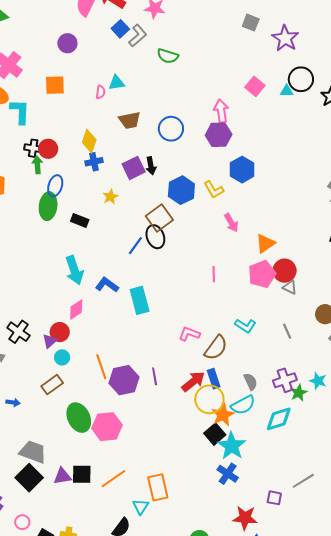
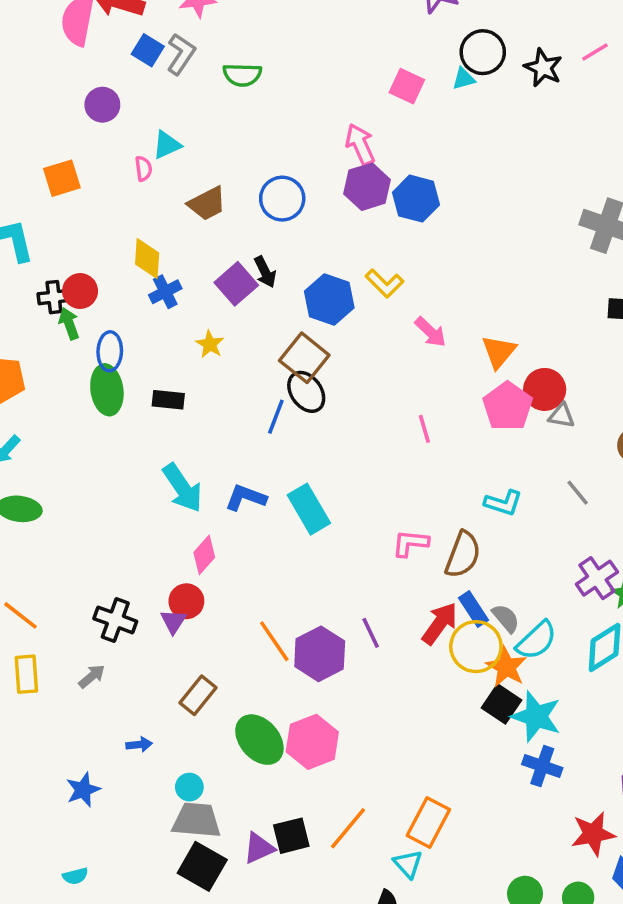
purple circle: (67, 43) -> (102, 105), moved
blue hexagon: (242, 170) -> (416, 199), moved
cyan circle: (62, 357) -> (189, 787), moved
gray semicircle: (251, 382) -> (506, 618), moved
orange rectangle: (158, 487) -> (428, 823), turned 56

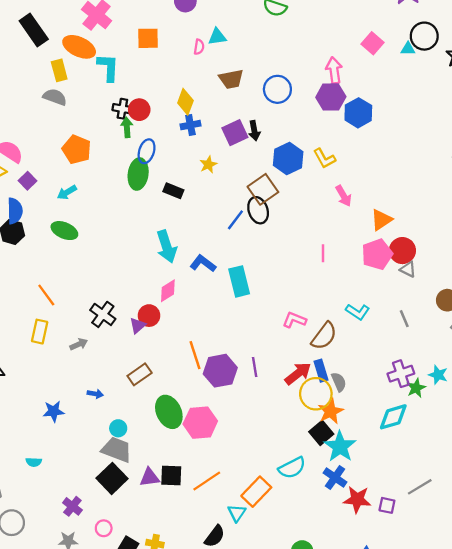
cyan semicircle: (536, 640) -> (292, 468), moved
red star: (593, 834) -> (357, 499), moved

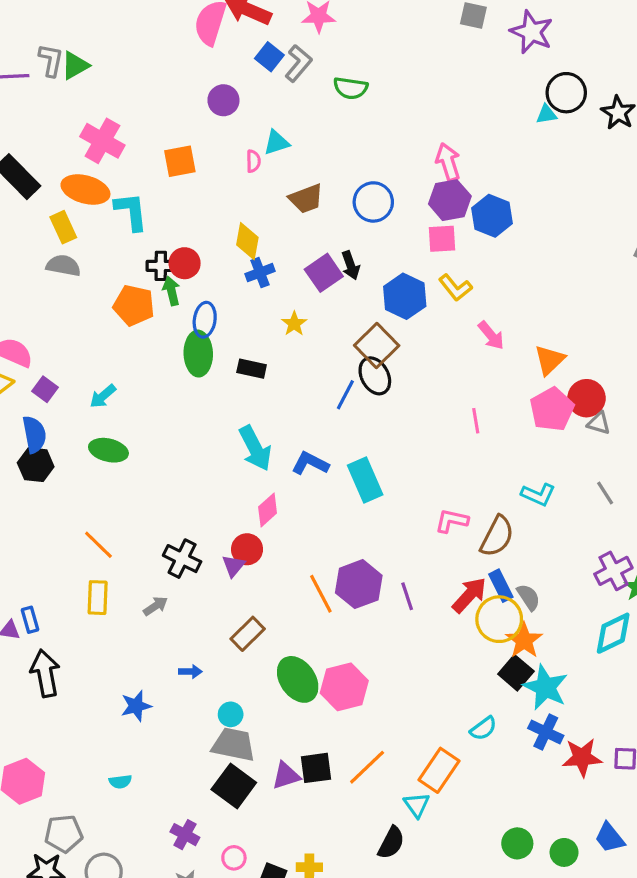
pink square: (372, 43) -> (442, 239), moved, turned -35
orange pentagon: (77, 149) -> (134, 305), moved
purple hexagon: (220, 371) -> (359, 584), moved
cyan semicircle: (292, 468) -> (483, 728), size x0.7

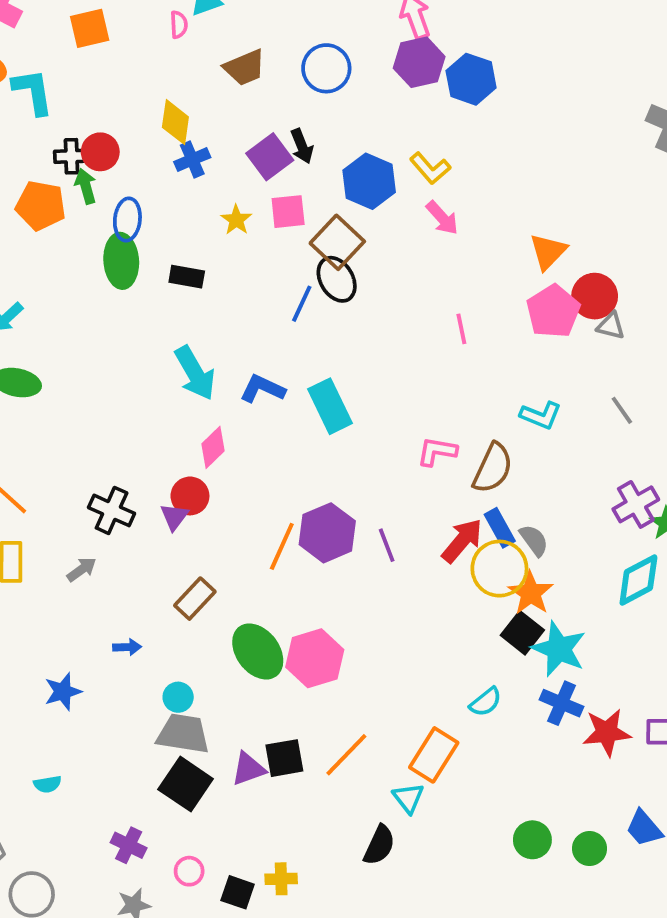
pink square: (442, 239) -> (288, 212), moved
pink arrow: (491, 335) -> (442, 218), moved
orange line: (321, 594) -> (282, 546), turned 54

